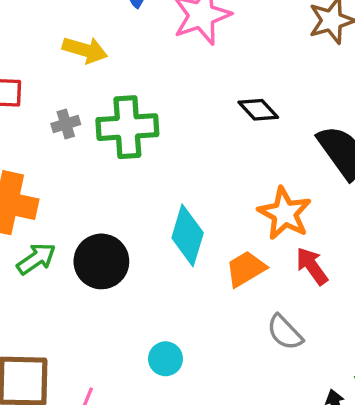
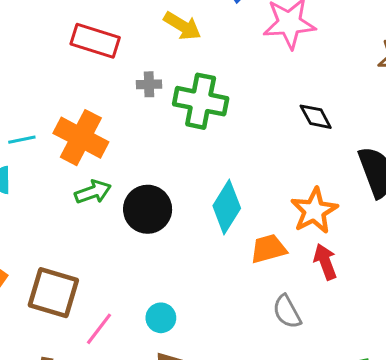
cyan circle: (165, 359) -> (161, 318), moved

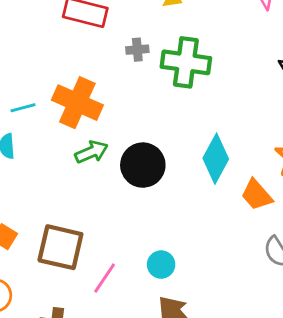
orange trapezoid: (268, 249) -> (257, 195), turned -112

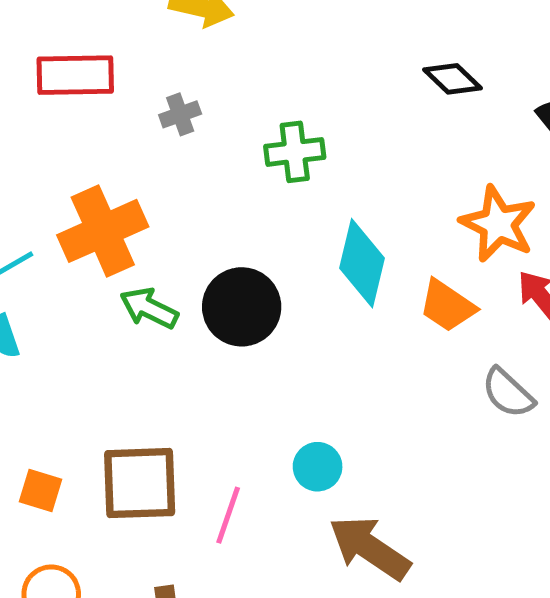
green cross: (186, 62) -> (295, 152), moved, size x0.7
orange cross: (77, 103) -> (103, 231), turned -33
green arrow: (91, 152) -> (149, 308), turned -116

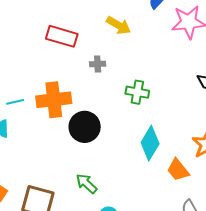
black circle: (242, 307) -> (85, 127), moved
green arrow: (149, 308) -> (86, 184), moved

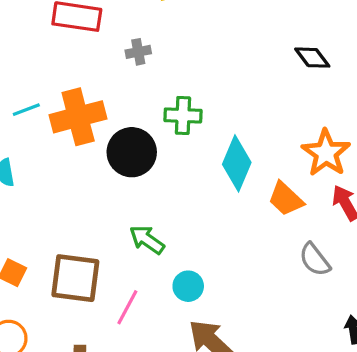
green cross: (137, 92) -> (183, 116), moved
cyan line: (15, 102) -> (26, 110), moved

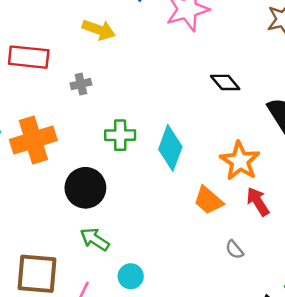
black circle: (132, 152) -> (85, 188), moved
cyan diamond: (237, 163) -> (170, 148), moved
gray semicircle: (315, 260) -> (234, 250), size x0.7

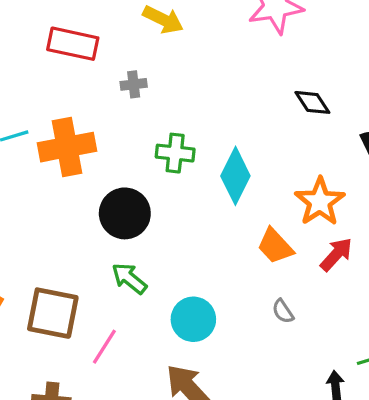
red arrow: (258, 202) -> (336, 254), turned 68
gray semicircle: (234, 250) -> (283, 311), moved
cyan circle: (131, 276) -> (193, 319), moved, size x1.4

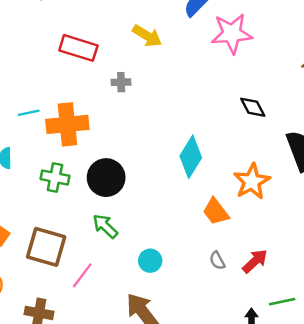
green cross: (175, 153) -> (55, 177), moved
red arrow: (336, 254) -> (255, 261), moved
cyan circle: (193, 319) -> (150, 261), size x0.7

